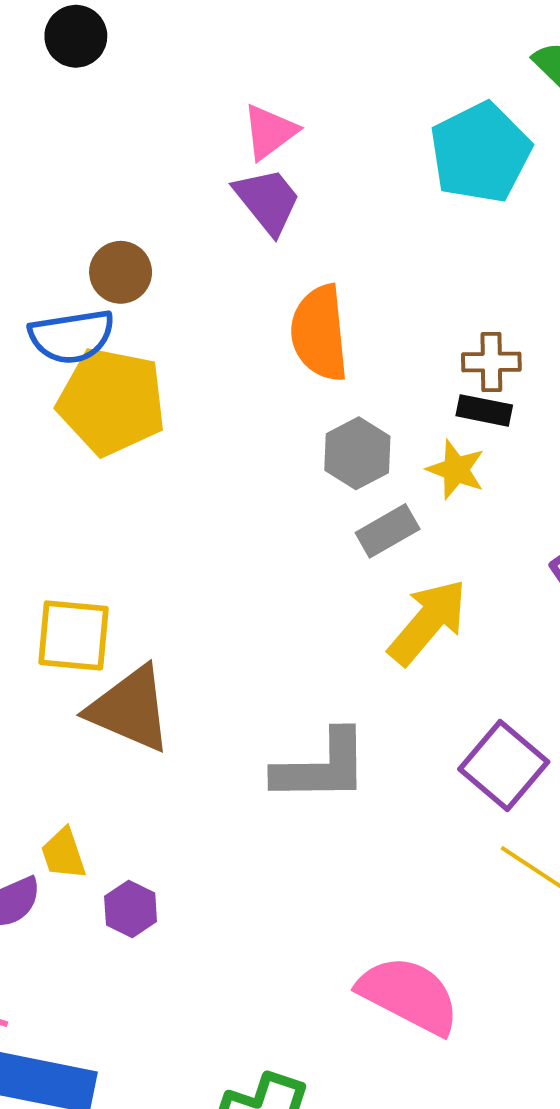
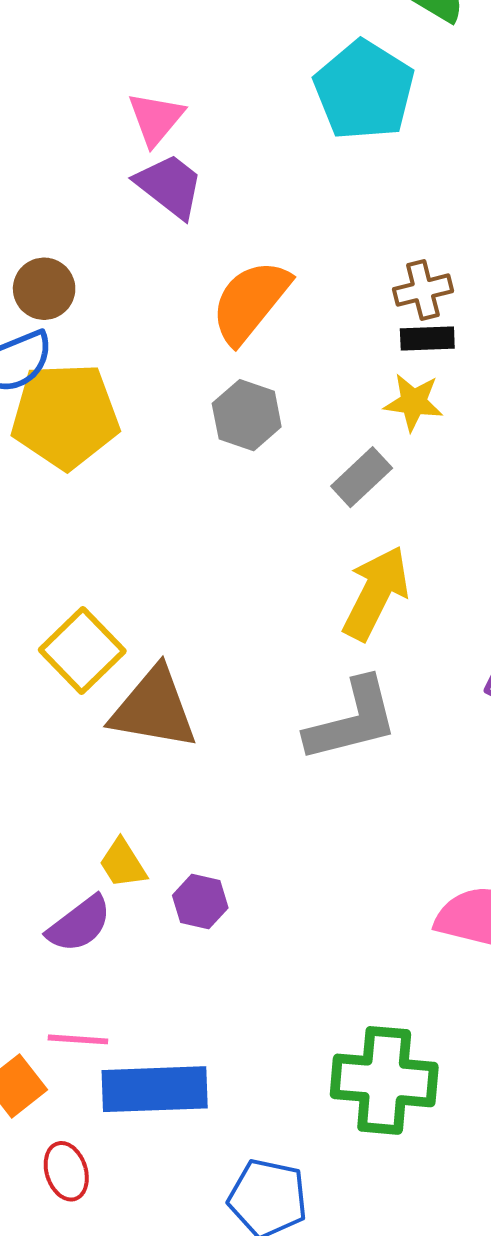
orange semicircle: (319, 333) -> (250, 302), turned 58
gray hexagon: (357, 453) -> (247, 415), moved
yellow arrow: (428, 622) -> (376, 593), moved
yellow square: (74, 635) -> (82, 650), turned -36

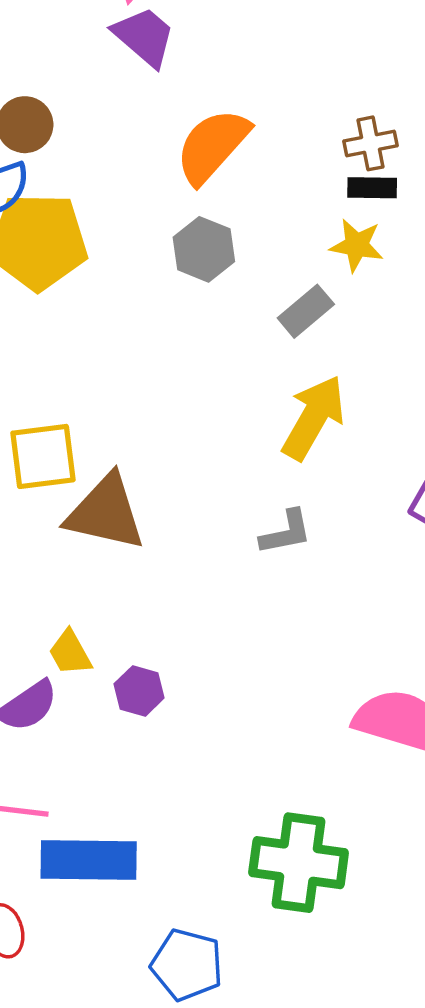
yellow square: (82, 650) -> (43, 456), turned 34
gray L-shape: (352, 720) -> (286, 532), size x0.6

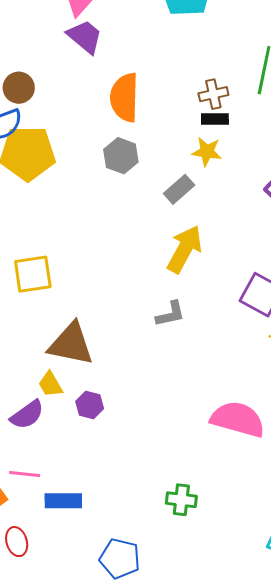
orange semicircle: (212, 146) -> (124, 97), turned -39
brown triangle: (106, 513) -> (71, 344), moved
blue rectangle: (89, 860) -> (63, 501), size x0.7
green cross: (299, 863) -> (181, 500), size x0.6

